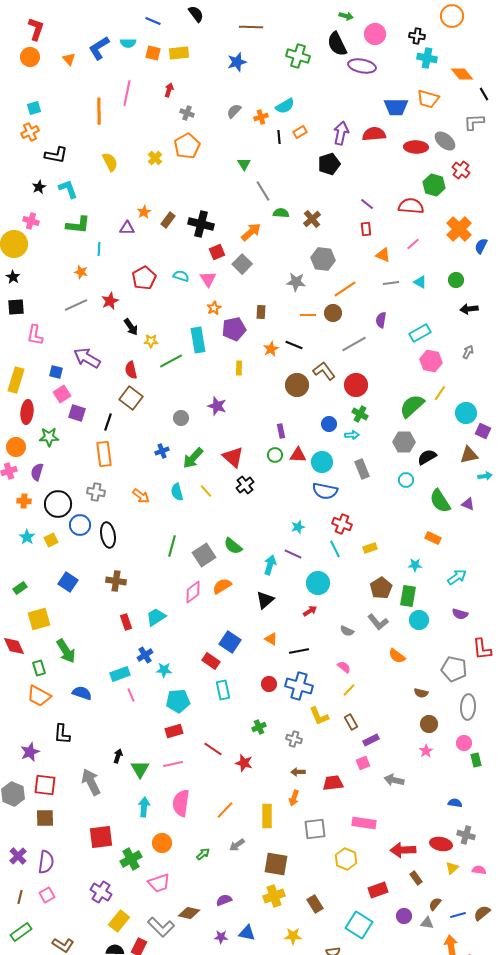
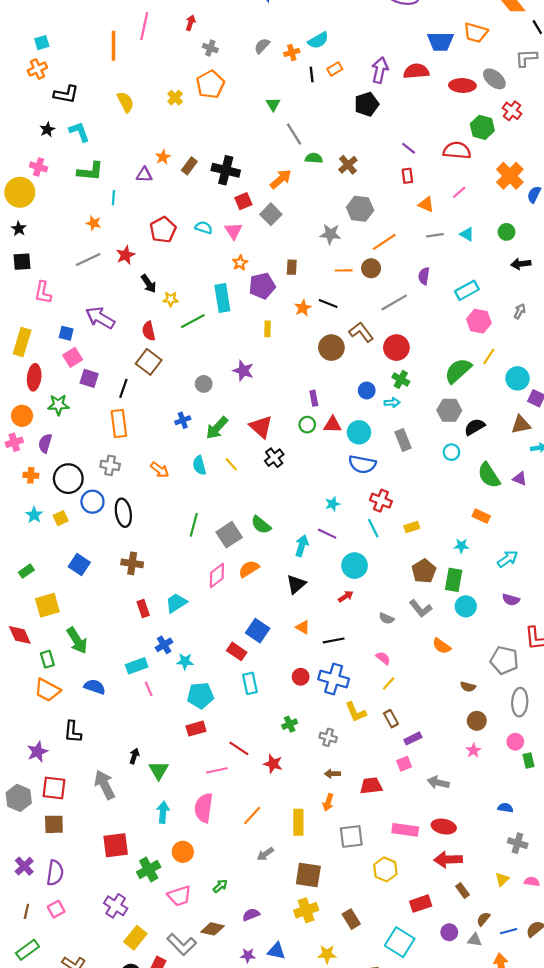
pink line: (173, 764) -> (217, 770), moved
red ellipse: (441, 844) -> (444, 827), moved
green arrow: (203, 854) -> (220, 886), moved

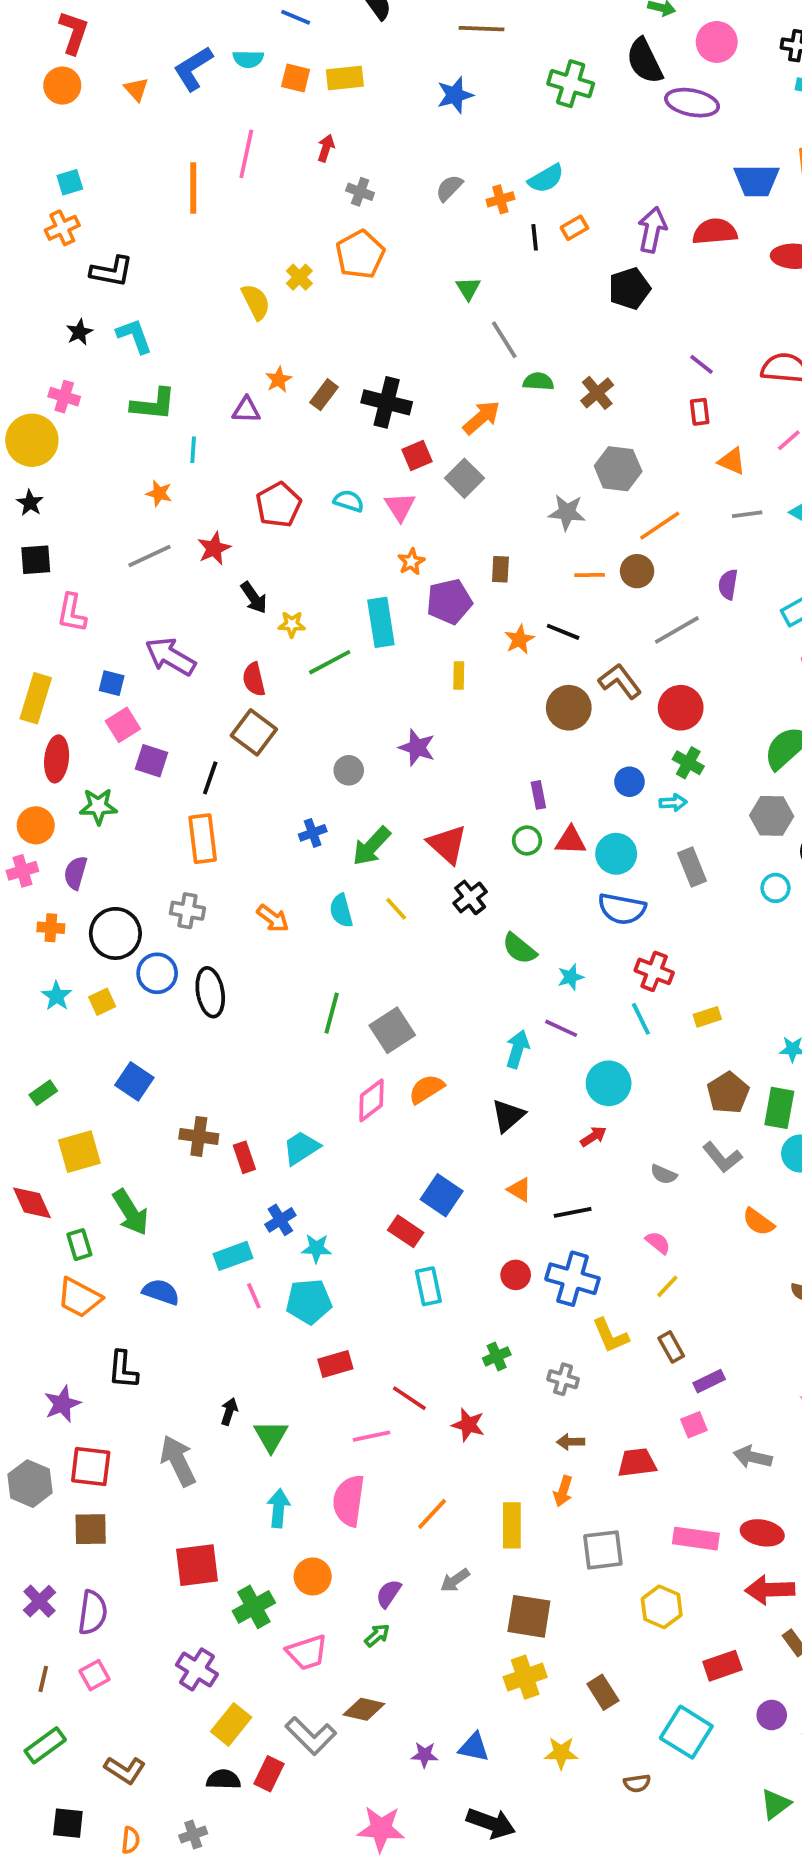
yellow semicircle: (126, 102) -> (256, 302), moved
green semicircle: (261, 525) -> (519, 949), moved
brown cross: (132, 563) -> (199, 1136), moved
cyan pentagon: (200, 695) -> (309, 1301), moved
purple semicircle: (251, 915) -> (389, 1594), moved, turned -35

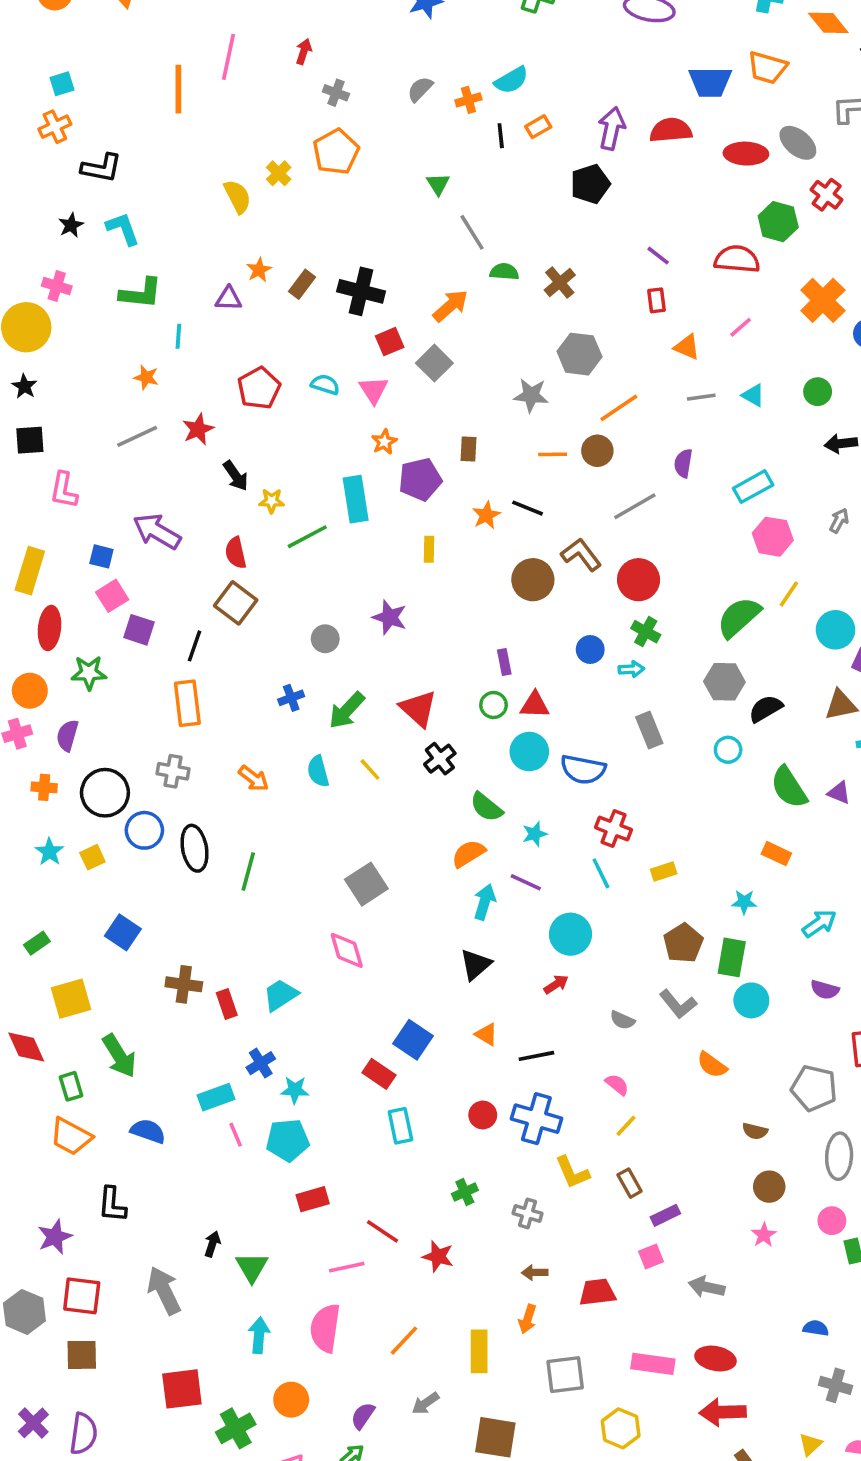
cyan circle: (616, 854) -> (529, 752), moved
green line: (332, 1013) -> (248, 872), moved
orange semicircle: (426, 1089) -> (468, 854), moved
pink diamond: (371, 1100) -> (347, 950), turned -69

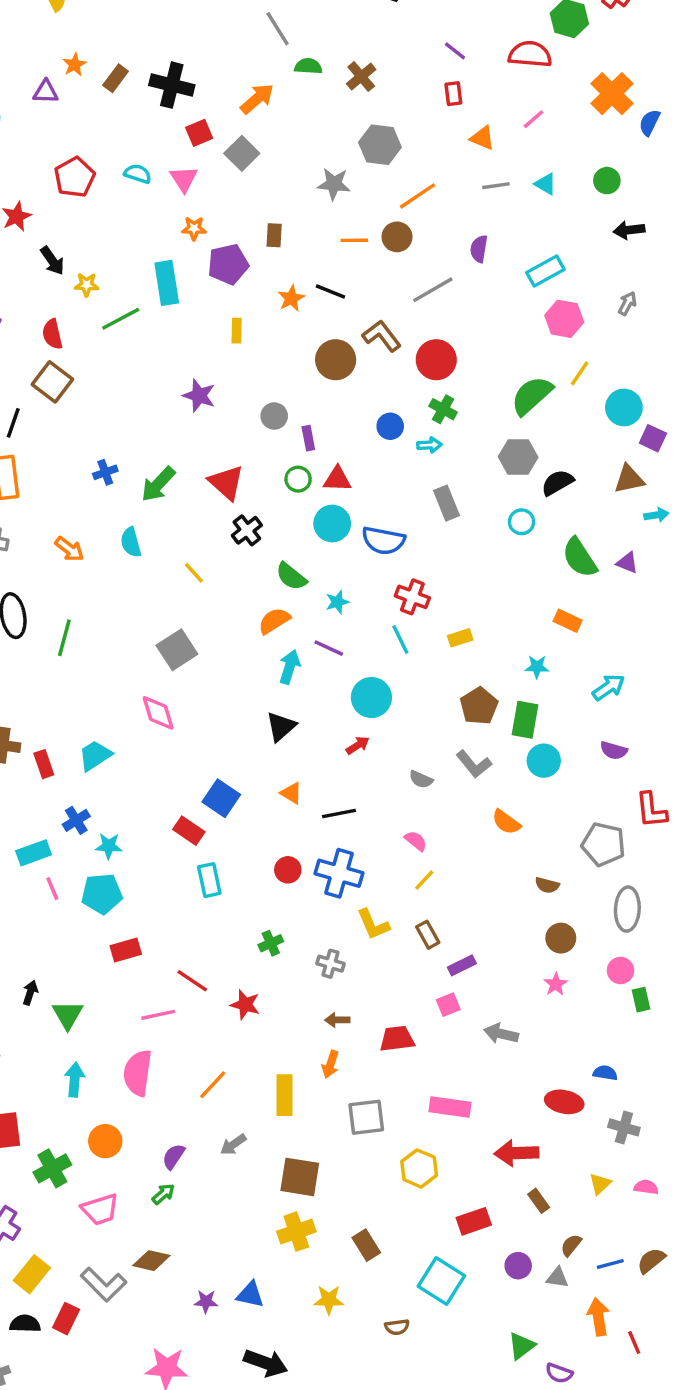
orange star: (384, 442) -> (194, 228), turned 30
gray circle: (325, 639) -> (274, 416), moved
yellow line: (370, 769) -> (194, 573), moved
red ellipse: (716, 1359) -> (564, 1102), moved

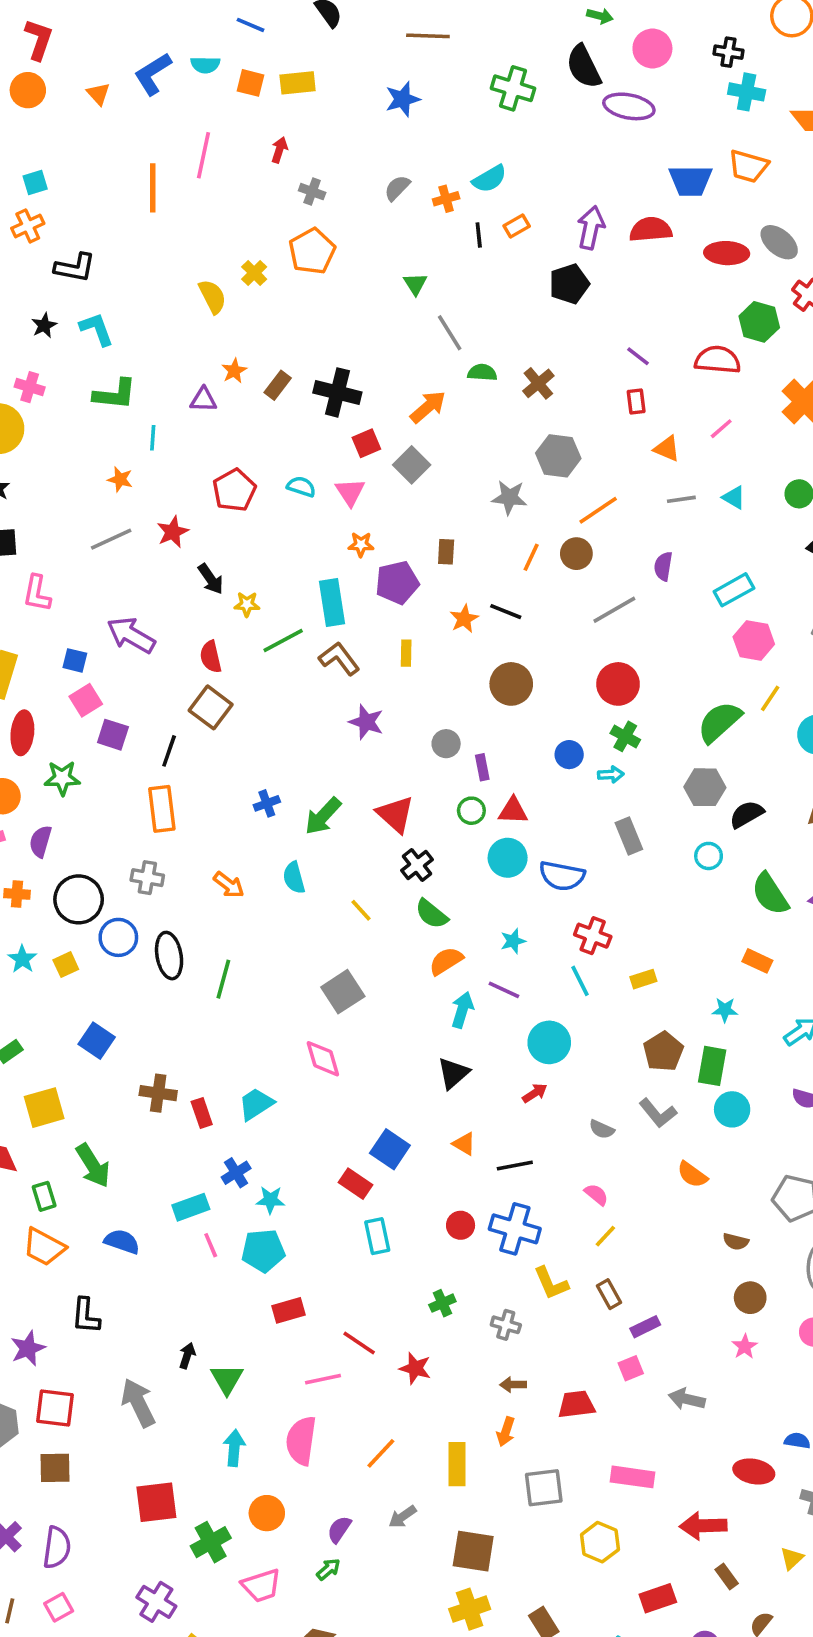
orange line: (354, 240) -> (531, 557), turned -64
brown L-shape: (382, 336) -> (339, 659), moved
green semicircle: (291, 576) -> (432, 914), moved

